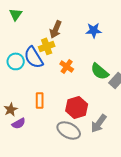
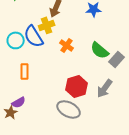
orange rectangle: (40, 100) -> (25, 71), moved
brown star: (11, 109) -> (11, 112), moved
gray arrow: (99, 123) -> (105, 88), moved

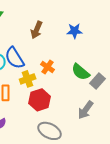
yellow cross: (47, 25) -> (28, 79), moved
red hexagon: (77, 86) -> (40, 100), moved

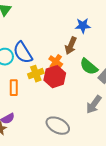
brown arrow: (37, 30) -> (71, 46), moved
red hexagon: (40, 100) -> (55, 77), moved

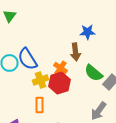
brown arrow: (71, 46) -> (76, 52), turned -30
orange rectangle: (14, 88) -> (40, 105), moved

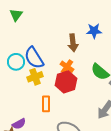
brown arrow: (76, 52) -> (73, 43), moved
yellow cross: (40, 80) -> (35, 77), moved

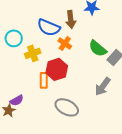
blue semicircle: (34, 58) -> (49, 27), moved, turned -35
red hexagon: (66, 82) -> (57, 69), moved

